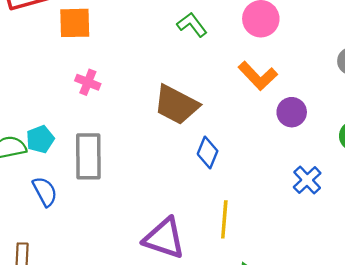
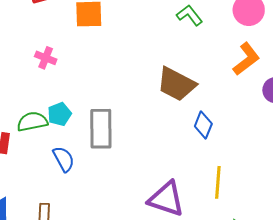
orange L-shape: (258, 76) -> (246, 59), turned -84
pink cross: (88, 82) -> (46, 58), moved

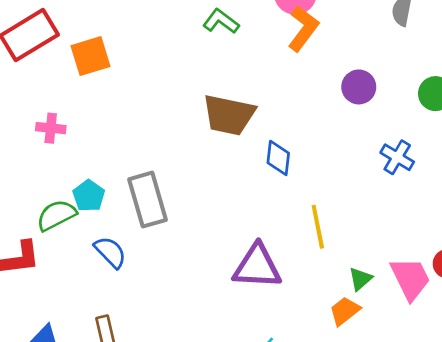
orange L-shape: (246, 59) -> (303, 29), moved

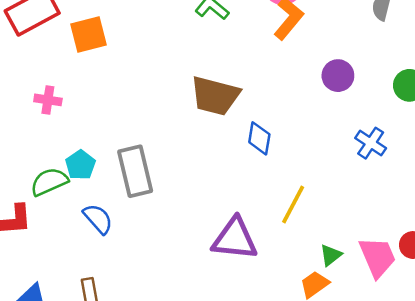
yellow line: (318, 227) -> (293, 204), turned 36

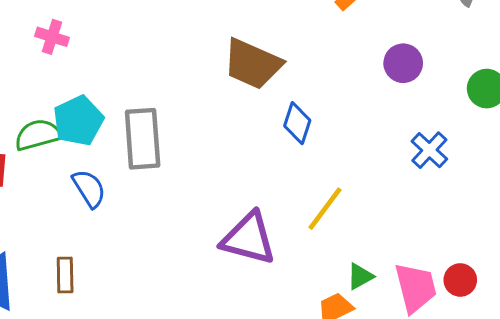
cyan pentagon: (80, 165) -> (78, 121), size x1.4

